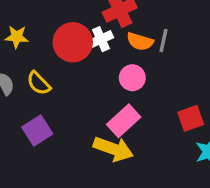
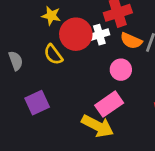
yellow star: (17, 37) -> (51, 16), moved
yellow semicircle: (39, 83) -> (53, 54), moved

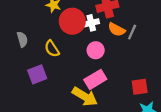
yellow semicircle: (53, 54) -> (52, 49), moved
pink circle: (121, 70) -> (96, 50), moved

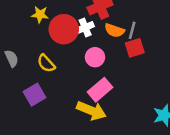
red square: (140, 87) -> (135, 48), moved

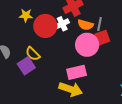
pink circle: (95, 57) -> (87, 45), moved, size x1.5
pink rectangle: (100, 90) -> (77, 72), turned 30
purple square: (35, 95) -> (26, 66), moved

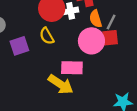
orange semicircle: (85, 25) -> (96, 19), turned 42
yellow semicircle: (33, 54) -> (47, 36), moved

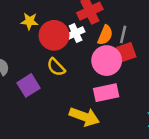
orange semicircle: (96, 19) -> (105, 35), turned -126
pink rectangle: (72, 68) -> (106, 93), moved

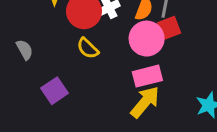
purple square: (29, 85) -> (54, 91), moved
yellow arrow: (84, 117) -> (145, 102), moved, turned -68

